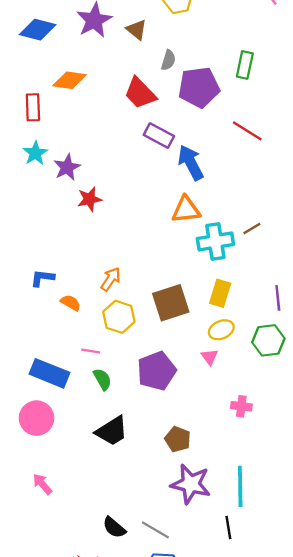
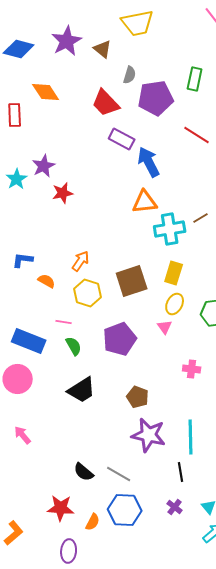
orange diamond: (69, 80) -> (46, 92), turned 48
cyan star: (35, 153) -> (17, 179), moved
yellow ellipse: (221, 330) -> (175, 304), turned -40

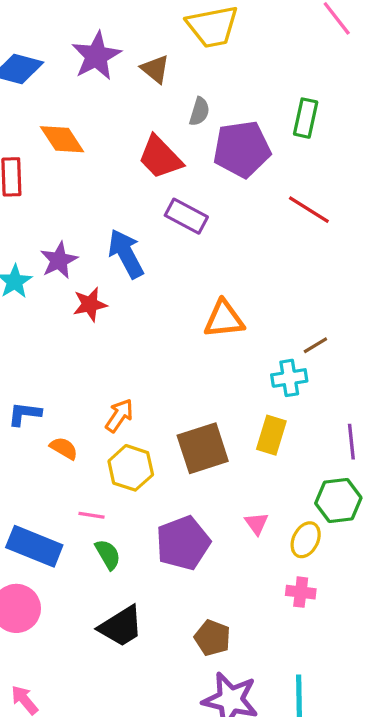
blue arrow: (149, 162) -> (126, 254), moved
cyan cross: (170, 229) -> (289, 378), moved, size x0.7
yellow ellipse: (175, 304) -> (306, 540), moved

